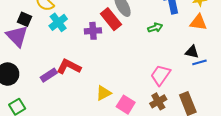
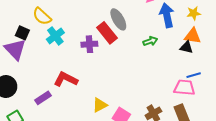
black triangle: (192, 52) -> (186, 47), moved
purple rectangle: (49, 75) -> (43, 98), moved
pink trapezoid: (160, 75) -> (184, 88), moved, turned 60

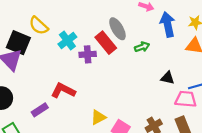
black square: (22, 33) -> (18, 43), size x1.6
cyan cross: (55, 36) -> (67, 41), moved
green arrow: (150, 41) -> (142, 47), moved
black triangle: (186, 47) -> (168, 78), moved

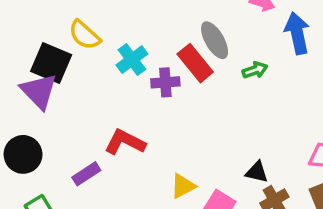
black triangle: (168, 78) -> (257, 172), moved

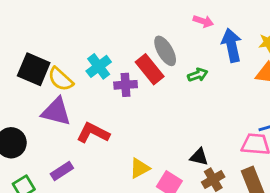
yellow semicircle: (85, 35) -> (61, 79), moved
purple triangle: (39, 91) -> (56, 112), moved, turned -32
purple rectangle: (86, 174) -> (62, 171), moved

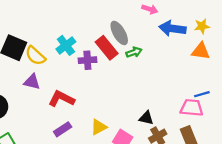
blue arrow: (232, 45) -> (172, 28), turned -70
green arrow: (198, 75) -> (134, 52), moved
purple triangle: (56, 112) -> (32, 82), size x0.7
purple rectangle: (62, 171) -> (63, 129), moved

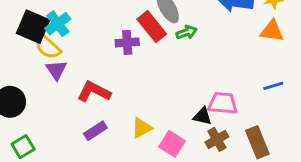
cyan cross: (66, 45) -> (58, 24), moved
yellow semicircle: (35, 56) -> (48, 47), moved
purple triangle: (32, 82) -> (56, 70), turned 42
pink trapezoid: (192, 108) -> (223, 103), moved

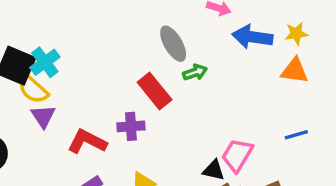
red rectangle: (152, 27) -> (155, 91), moved
purple cross: (127, 42) -> (131, 126), moved
pink trapezoid: (223, 103) -> (237, 155), turned -64

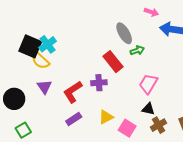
purple triangle: (43, 116) -> (44, 87), moved
red L-shape: (87, 142) -> (73, 92), turned -60
pink trapezoid: (237, 155) -> (148, 84), moved

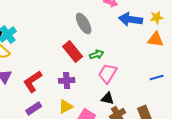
green arrow: (137, 50) -> (97, 54), moved
purple cross: (99, 83) -> (67, 80), moved

